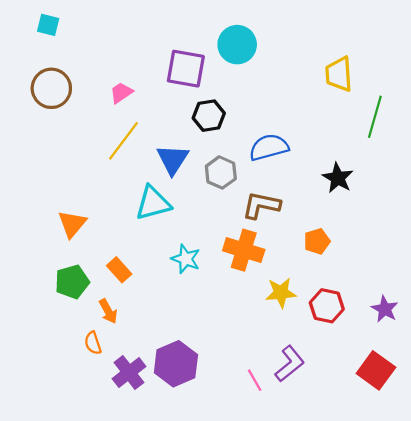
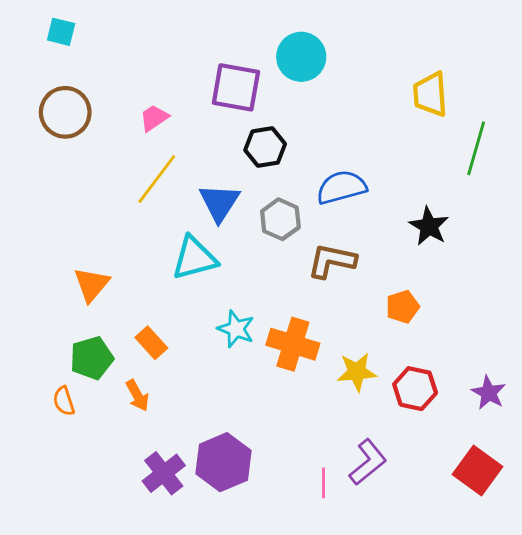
orange cross: (244, 250) -> (293, 344), moved
orange semicircle: (93, 343) -> (64, 401), moved
pink line: (255, 380) -> (323, 483), turned 30

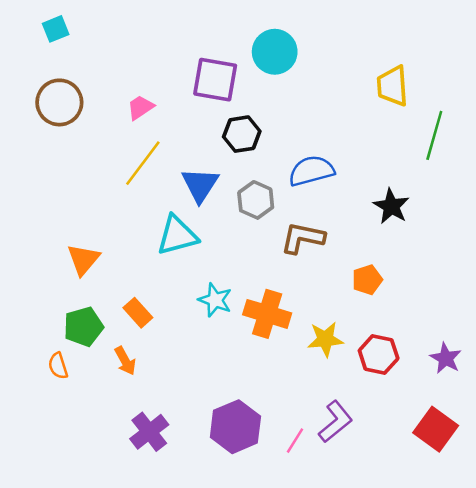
cyan square: (61, 32) -> (56, 29), turned -36
purple hexagon: (223, 462) -> (235, 427), moved
pink line: (323, 483) -> (295, 441), turned 32

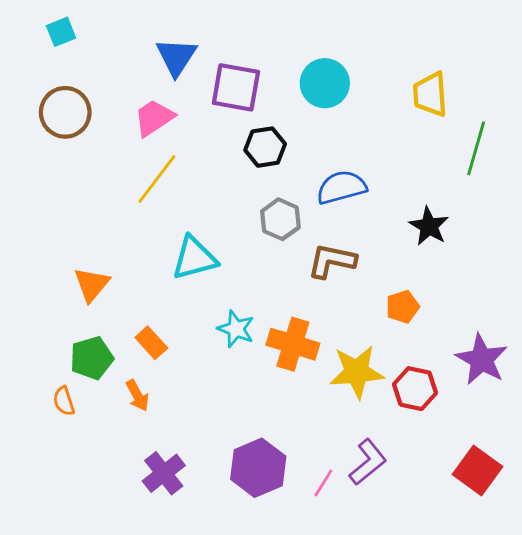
cyan circle: (275, 52) -> (325, 83), moved
pink trapezoid: (140, 107) -> (154, 118), size x1.4
blue triangle: (200, 185) -> (176, 57), moved
yellow star: (325, 339) -> (357, 372), size x1.4
purple star: (446, 358) -> (482, 359), moved, size x1.5

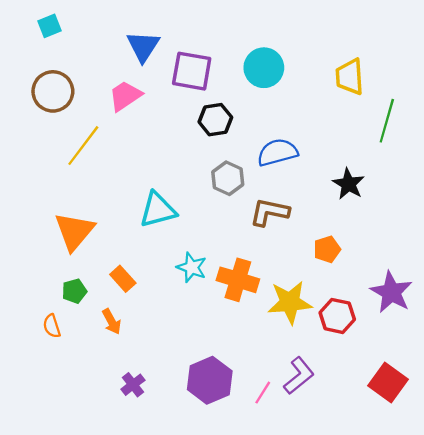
yellow line: (157, 179) -> (83, 146), moved
orange triangle: (92, 284) -> (74, 231), size x1.4
green pentagon: (92, 358) -> (74, 291), size x0.7
purple cross: (164, 473) -> (133, 385), size x0.7

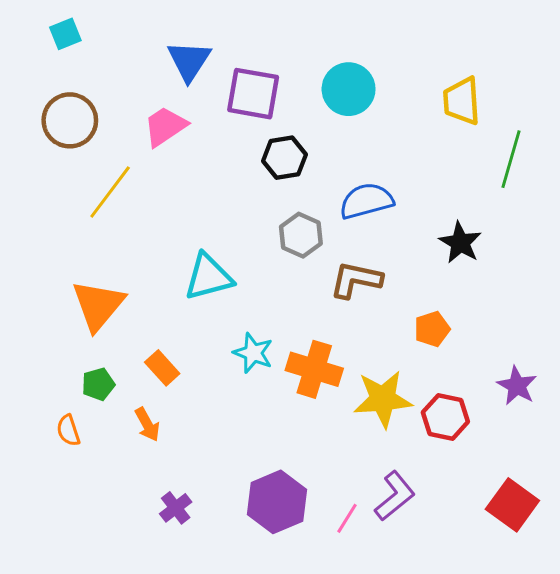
purple star: (391, 292) -> (517, 386), size x0.7

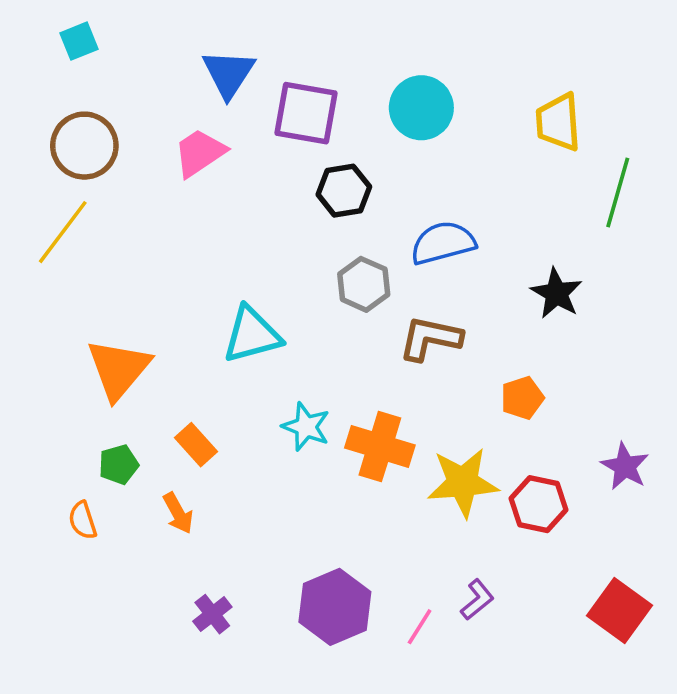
yellow line: (110, 192) -> (63, 232), moved
purple L-shape: (395, 496) -> (477, 600), size x0.7

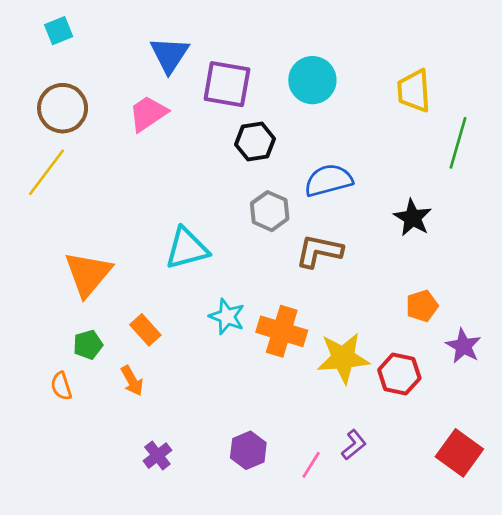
orange pentagon: (522, 398) -> (422, 306), moved
purple hexagon: (335, 607) -> (248, 450), size x0.7

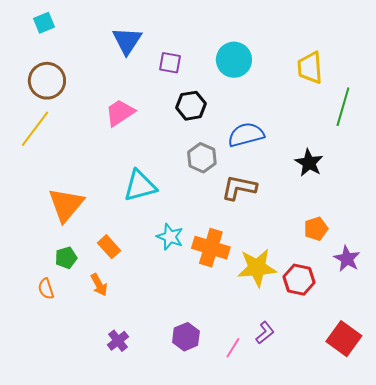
purple square: (227, 84) -> (170, 63), size x0.6
pink trapezoid: (148, 113) -> (120, 113), moved

